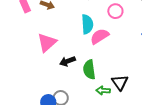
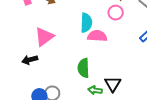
pink semicircle: (100, 36) -> (97, 36), turned 30
black arrow: (67, 61) -> (30, 60), moved

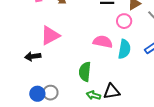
cyan semicircle: (86, 23) -> (124, 49), moved
black triangle: (113, 84) -> (112, 91), turned 42

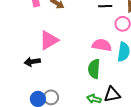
green semicircle: (85, 72) -> (94, 69), moved

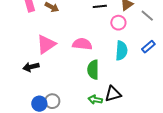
pink semicircle: (102, 45) -> (82, 44), moved

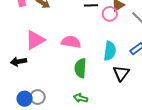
pink circle: (118, 23) -> (110, 14), moved
black triangle: (113, 94) -> (121, 73), moved, turned -42

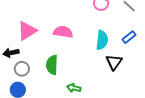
green semicircle: (80, 68) -> (52, 65), moved
gray circle: (38, 97) -> (22, 69), moved

